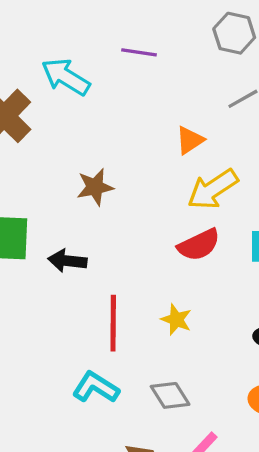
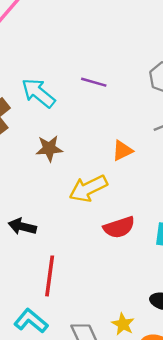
brown star: (95, 187) -> (49, 148), moved
yellow arrow: (213, 189) -> (88, 188), moved
yellow star: (176, 320) -> (123, 324), moved

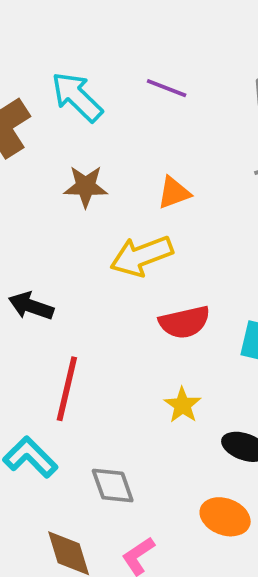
orange triangle: (122, 151) -> (174, 193), moved
yellow star: (123, 324) -> (182, 405), moved

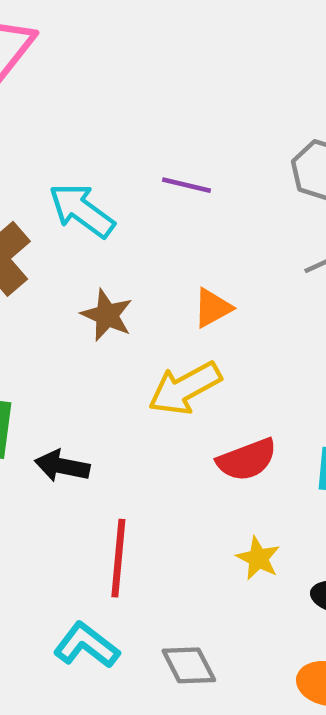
brown star: (86, 186) -> (107, 315), turned 30

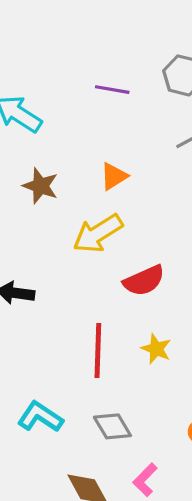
purple line: (186, 185) -> (112, 90), moved
red line: (118, 558) -> (98, 350), moved

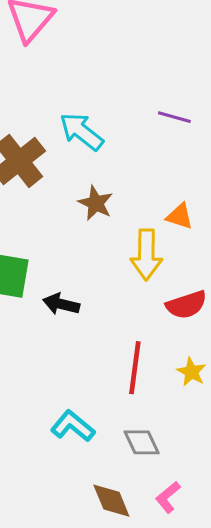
orange triangle: (114, 176) -> (180, 216), moved, turned 44
yellow arrow: (98, 233) -> (146, 255), turned -63

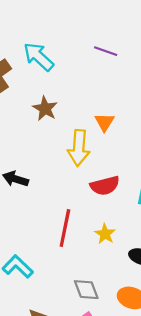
orange triangle: (180, 216) -> (104, 122), turned 40
gray diamond: (142, 442) -> (86, 290), moved

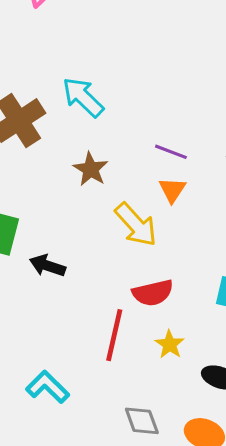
purple line: (106, 51) -> (171, 152), moved
yellow arrow: (79, 148) -> (136, 225), turned -48
red semicircle: (105, 186) -> (153, 293), moved

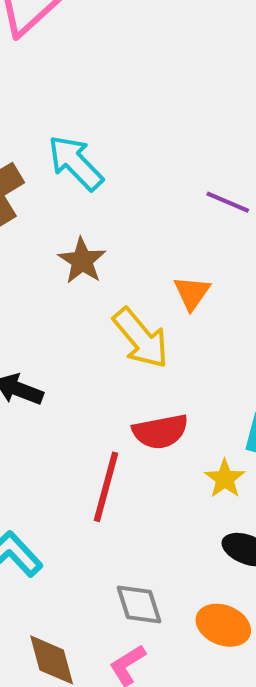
purple line: (171, 152) -> (228, 202), moved
yellow star: (170, 344) -> (225, 479), moved

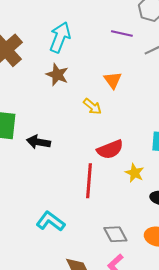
cyan arrow: (76, 163) -> (60, 37), moved, turned 76
yellow arrow: (141, 338) -> (92, 106), size x0.6
yellow star: (225, 479) -> (135, 173), moved

